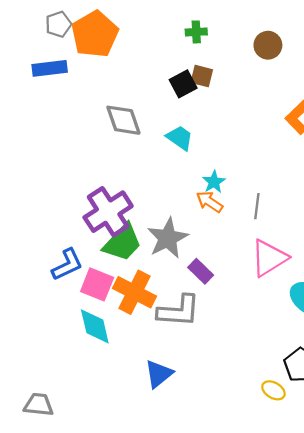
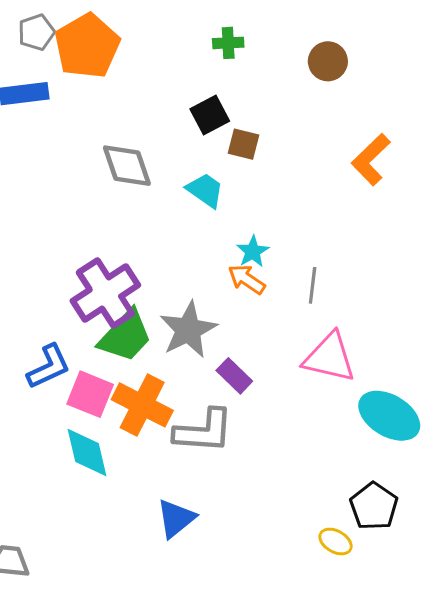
brown square: (202, 76) -> (243, 144), moved
pink triangle: (269, 258) -> (329, 357), turned 45

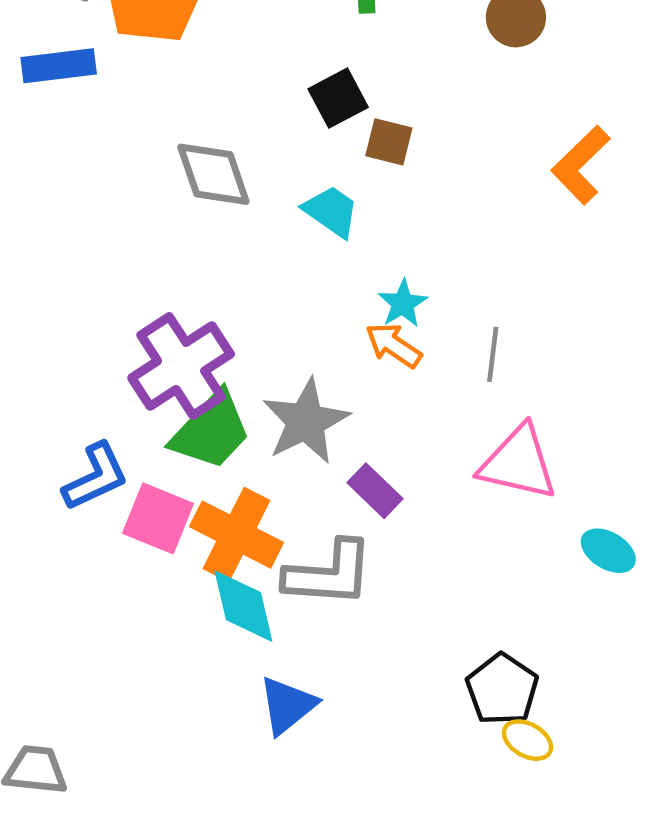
cyan ellipse: (389, 416) -> (608, 551), size x0.6
cyan diamond: (87, 453) -> (243, 606), moved
black pentagon: (374, 506) -> (502, 689), moved

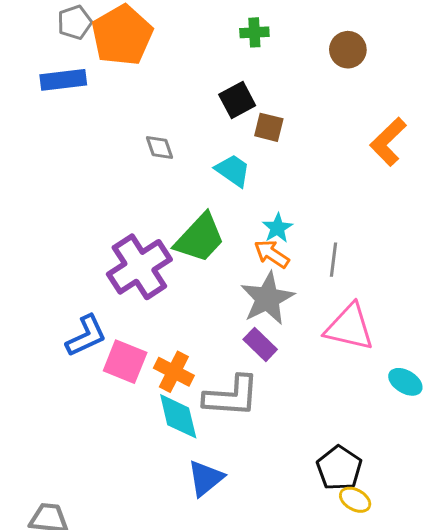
gray diamond: (213, 174) -> (160, 147), size x0.6
gray star: (306, 421) -> (267, 298), moved
green trapezoid: (211, 431) -> (200, 238), moved
orange cross: (236, 535) -> (174, 372), size x0.7

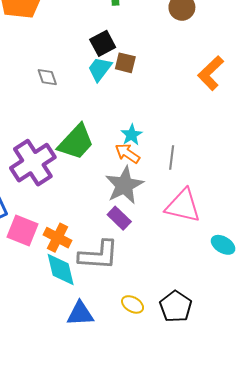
cyan trapezoid: (233, 170) -> (100, 69), moved, turned -88
blue triangle: (206, 478) -> (80, 314), turned 36
yellow ellipse: (355, 500) -> (133, 304), moved

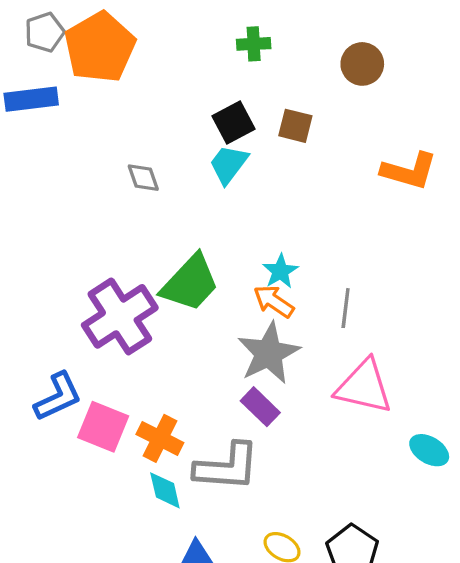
brown square: (125, 63) -> (295, 126), moved
orange L-shape: (211, 73) -> (409, 171), turned -120
cyan diamond: (61, 269) -> (165, 490), size x0.7

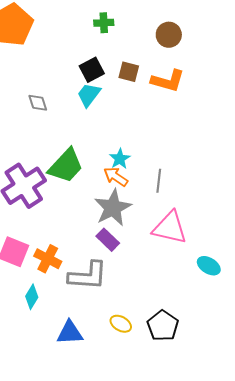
orange L-shape: (409, 171) -> (168, 81), moved
cyan diamond: (165, 490) -> (32, 297), moved, turned 45

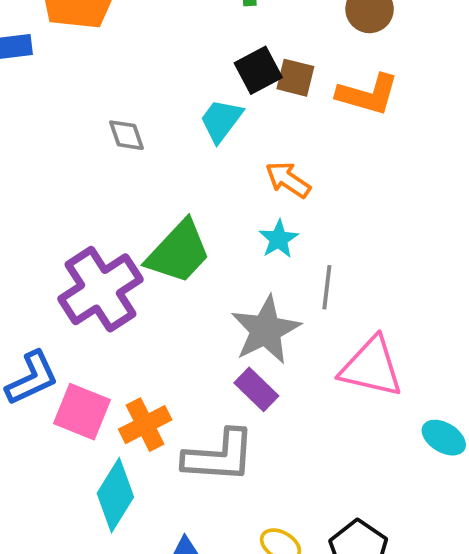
black square: (92, 70) -> (258, 70), moved
orange arrow: (116, 177) -> (288, 180), moved
gray line: (159, 181) -> (327, 287), moved
orange cross: (48, 259) -> (145, 425), turned 36
cyan diamond: (32, 297) -> (115, 495), size x1.5

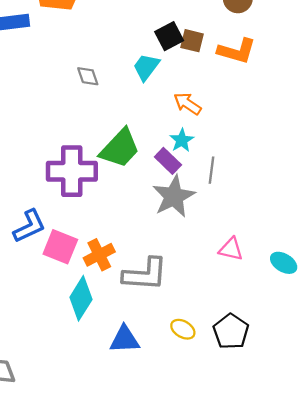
purple cross: (101, 289) -> (72, 171), turned 33
pink triangle: (371, 367) -> (231, 249), moved, size x0.6
purple rectangle: (256, 389) -> (168, 161), moved

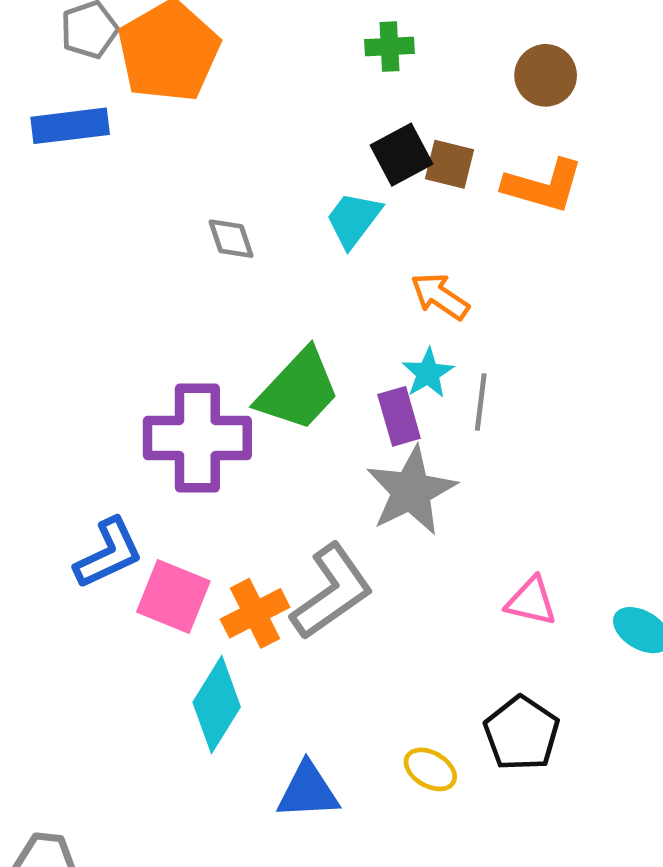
purple rectangle: (168, 161) -> (399, 416), turned 30
gray line: (211, 170) -> (481, 402), moved
gray L-shape: (145, 274) -> (332, 592), moved, turned -39
black pentagon: (231, 331) -> (522, 733), moved

